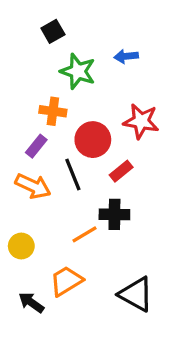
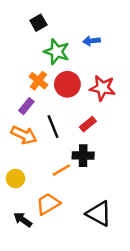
orange cross: (53, 111) -> (38, 81), turned 30
red circle: (93, 140) -> (67, 84), moved

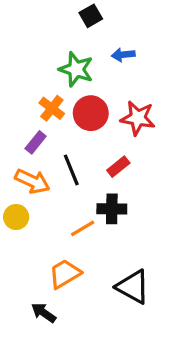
black square: (38, 23) -> (91, 16), moved
yellow circle: (15, 179) -> (16, 217), moved
black arrow: (23, 220) -> (44, 313), moved

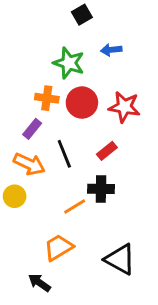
orange cross: (52, 108) -> (47, 98), turned -30

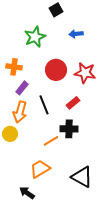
green star: (69, 63) -> (35, 37), moved, turned 30
orange cross: (47, 98) -> (14, 67), moved
orange arrow: (29, 164) -> (20, 112), turned 80

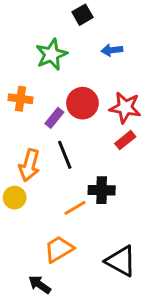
purple rectangle: (22, 88) -> (54, 118), moved
red rectangle: (73, 103) -> (125, 140), moved

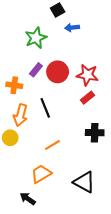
blue arrow: (112, 50) -> (72, 28), moved
orange cross: (20, 99) -> (14, 85), moved
purple rectangle: (54, 118) -> (36, 70), moved
black cross: (102, 190) -> (95, 133), moved

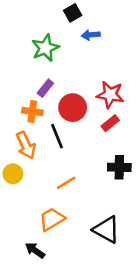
red circle: (58, 72) -> (73, 108), moved
orange cross: (14, 85) -> (32, 111), moved
orange arrow: (20, 115) -> (26, 145), turned -40

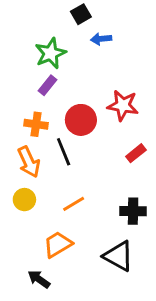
purple rectangle: (45, 88) -> (48, 85), moved
red rectangle: (110, 123) -> (136, 153), moved
black cross: (119, 167) -> (133, 211), moved
yellow circle: (13, 174) -> (24, 200), moved

